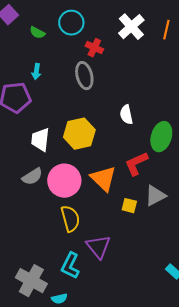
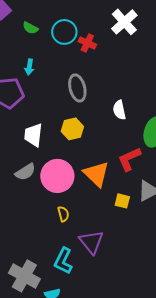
cyan circle: (71, 23) -> (64, 32), moved
gray ellipse: (84, 76) -> (77, 88), moved
yellow hexagon: (79, 134) -> (72, 129), size x0.7
yellow semicircle: (70, 219) -> (63, 214), size x0.6

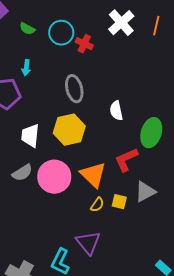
yellow hexagon: (72, 129) -> (69, 130), size x1.4
yellow semicircle: (63, 214) -> (97, 205), moved, turned 49

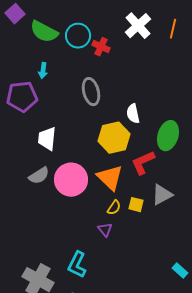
green semicircle: (27, 29) -> (44, 32), size x1.8
yellow hexagon: (69, 130) -> (114, 138), moved
purple triangle: (88, 243) -> (105, 230), moved, size x0.6

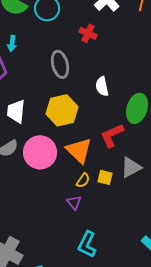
red cross: (101, 47) -> (88, 33), moved
yellow hexagon: (114, 138) -> (62, 110), moved
cyan L-shape: (77, 265) -> (87, 244), moved

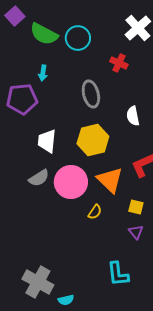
yellow semicircle: (83, 180) -> (95, 212), moved
purple triangle: (74, 202) -> (136, 232), moved
cyan L-shape: (87, 244) -> (118, 274), turned -32

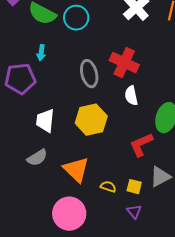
red cross: (119, 63) -> (124, 63), moved, size x1.6
orange triangle: (110, 180) -> (76, 170), moved
pink circle: (71, 182) -> (69, 214), moved
yellow semicircle: (95, 212) -> (108, 187), moved, turned -105

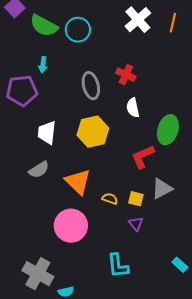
red cross: (124, 63) -> (126, 75), size x0.7

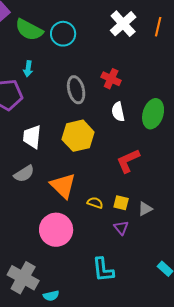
green ellipse: (168, 130) -> (153, 114), moved
gray triangle: (162, 189) -> (145, 209), moved, size x0.7

